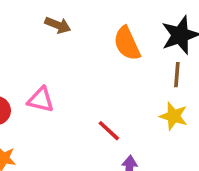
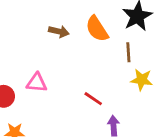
brown arrow: (58, 25) -> (59, 31), moved
brown line: (177, 75) -> (128, 52), moved

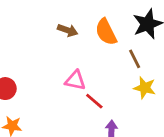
brown line: (128, 52) -> (135, 59), turned -30
pink triangle: (37, 83) -> (75, 80), moved

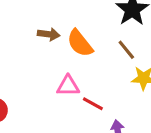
orange semicircle: (106, 32) -> (80, 43), moved

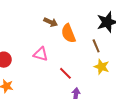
pink triangle: (68, 86) -> (41, 54), moved

